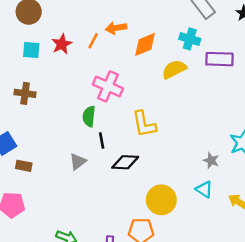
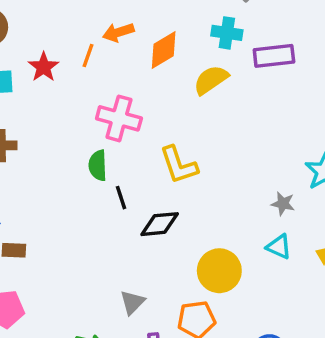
gray triangle: (78, 161) -> (132, 302), moved

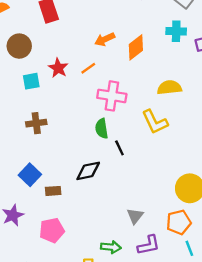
orange line: (88, 55) -> (88, 68), moved, turned 42
yellow semicircle: (211, 80) -> (169, 88), moved, turned 35
black diamond: (160, 224) -> (88, 171), moved

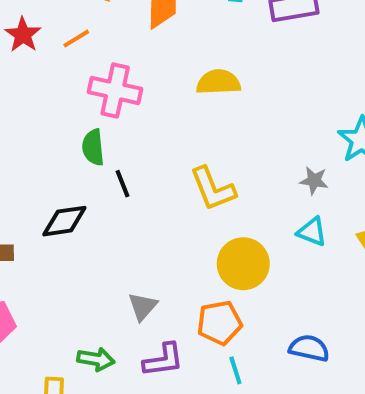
yellow L-shape: (155, 122) -> (213, 189), moved

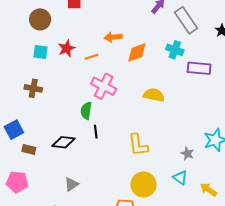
gray triangle: (143, 307) -> (71, 184), moved

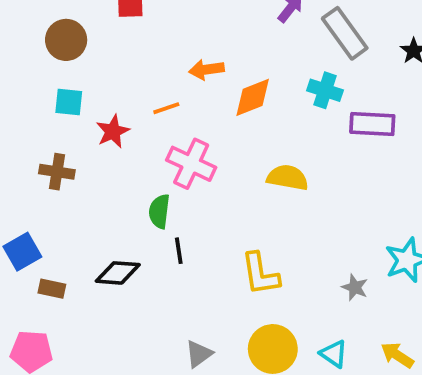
red star: (67, 48) -> (113, 131), moved
cyan triangle: (180, 178) -> (334, 354), moved
gray triangle: (71, 184) -> (199, 354), moved

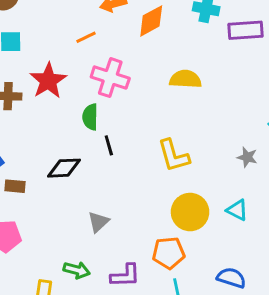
red star: (113, 131) -> (48, 81), moved, size x1.4
gray triangle: (199, 354) -> (98, 222), moved

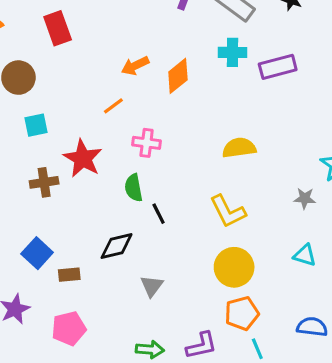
pink cross: (110, 78) -> (147, 143), size x0.7
yellow semicircle: (185, 79) -> (239, 148), moved
yellow circle: (190, 212) -> (234, 267), moved
gray triangle: (98, 222) -> (152, 286), moved

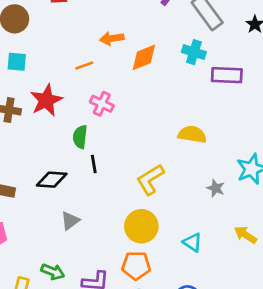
yellow semicircle: (239, 148) -> (192, 134), moved
yellow L-shape: (228, 211) -> (150, 179), turned 68
cyan triangle: (305, 255) -> (192, 242), moved

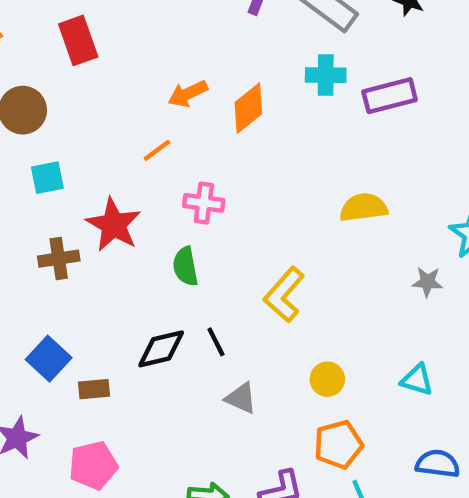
black line: (94, 164) -> (216, 342), moved
yellow L-shape: (150, 179) -> (284, 295), moved
gray triangle: (70, 221) -> (241, 398), moved, turned -42
yellow circle: (141, 226) -> (327, 379), size x0.6

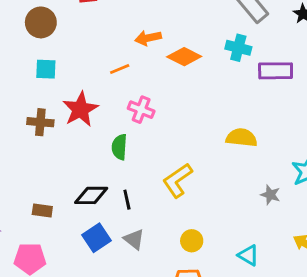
orange diamond: (248, 108) -> (184, 57), turned 52
blue square: (49, 359) -> (97, 238), moved

